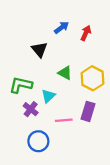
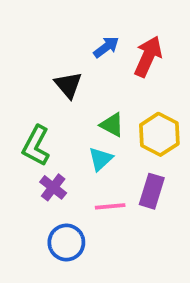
red arrow: (86, 33) -> (148, 56), size x1.5
green L-shape: (21, 85) -> (36, 146), turned -75
cyan triangle: (48, 96) -> (101, 159), moved

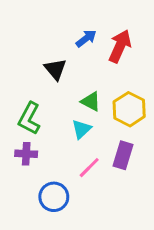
purple cross: (53, 187) -> (26, 154), moved, turned -35
pink line: (110, 206) -> (89, 168), turned -40

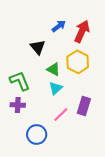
green triangle: (91, 101) -> (53, 69), moved
yellow hexagon: (129, 109) -> (78, 62), moved
green L-shape: (29, 118) -> (20, 81), turned 130

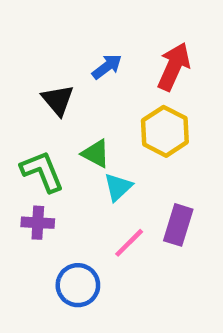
blue arrow: (59, 26) -> (107, 67), moved
black triangle: (38, 47) -> (58, 100), moved
green triangle: (53, 69) -> (96, 154), moved

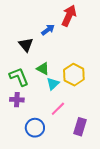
red arrow: (174, 67) -> (69, 16), moved
yellow hexagon: (165, 131) -> (74, 75), moved
purple rectangle: (178, 225) -> (80, 127), moved

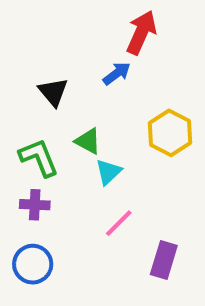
blue arrow: (48, 30) -> (117, 73), moved
yellow hexagon: (74, 75) -> (170, 133), moved
blue circle: (35, 128) -> (33, 264), moved

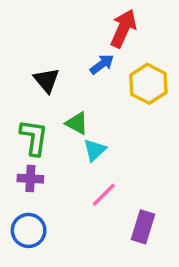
yellow hexagon: (170, 133) -> (148, 84), moved
green L-shape: (39, 158) -> (34, 137), turned 30

